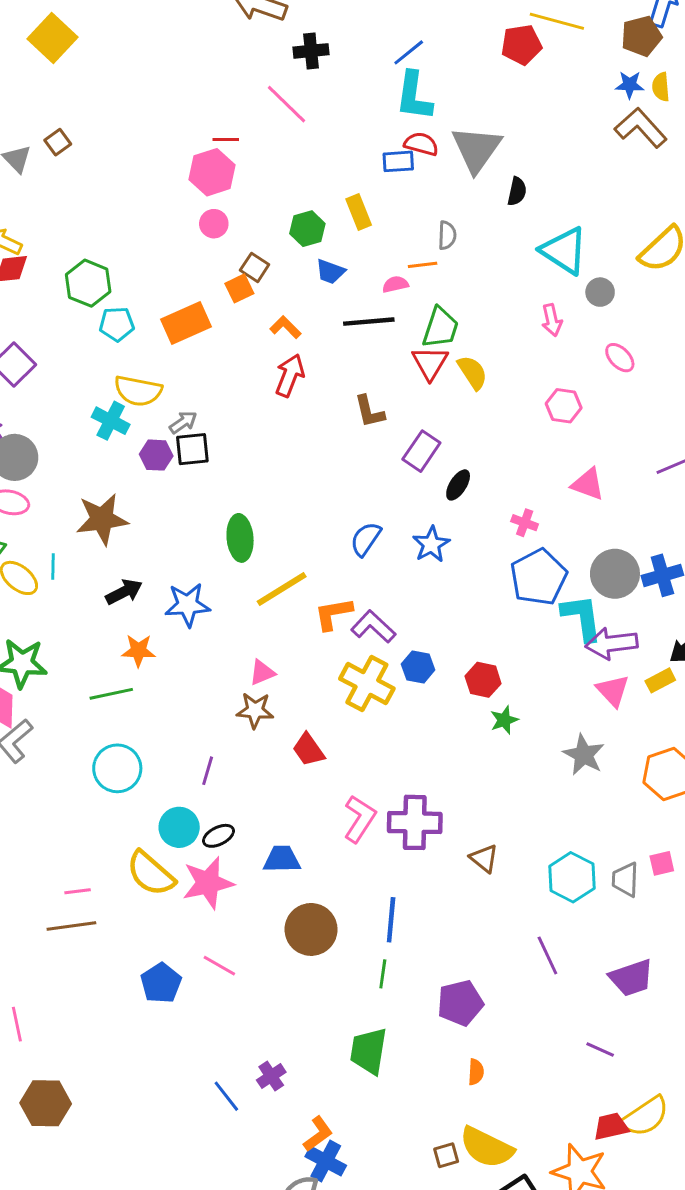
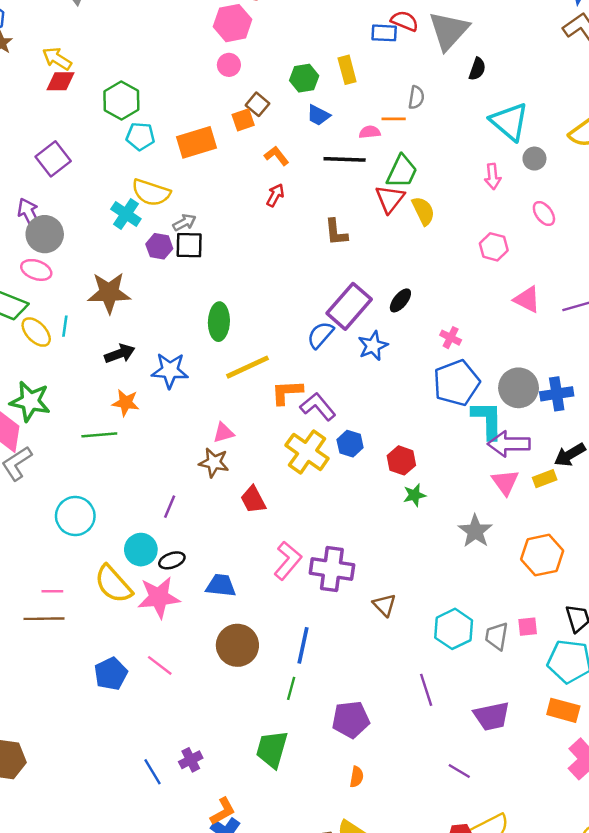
red arrow: (290, 375) -> (275, 195), size x0.7
purple rectangle: (421, 451) -> (349, 306), moved, size x1.4
pink triangle: (588, 484) -> (527, 299), moved
cyan circle: (117, 768) -> (75, 516), moved

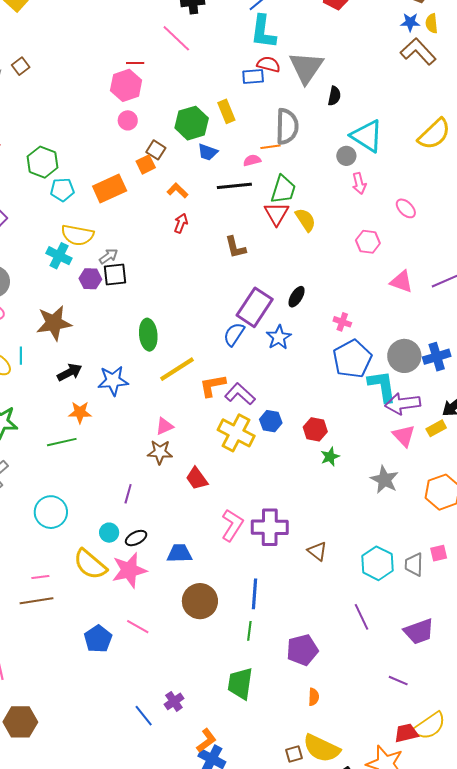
green hexagon: (304, 78) -> (192, 123), size x1.4
gray semicircle: (416, 97) -> (287, 126), size x1.8
gray circle: (534, 159) -> (346, 156), moved
cyan circle: (141, 550) -> (109, 533), size x0.7

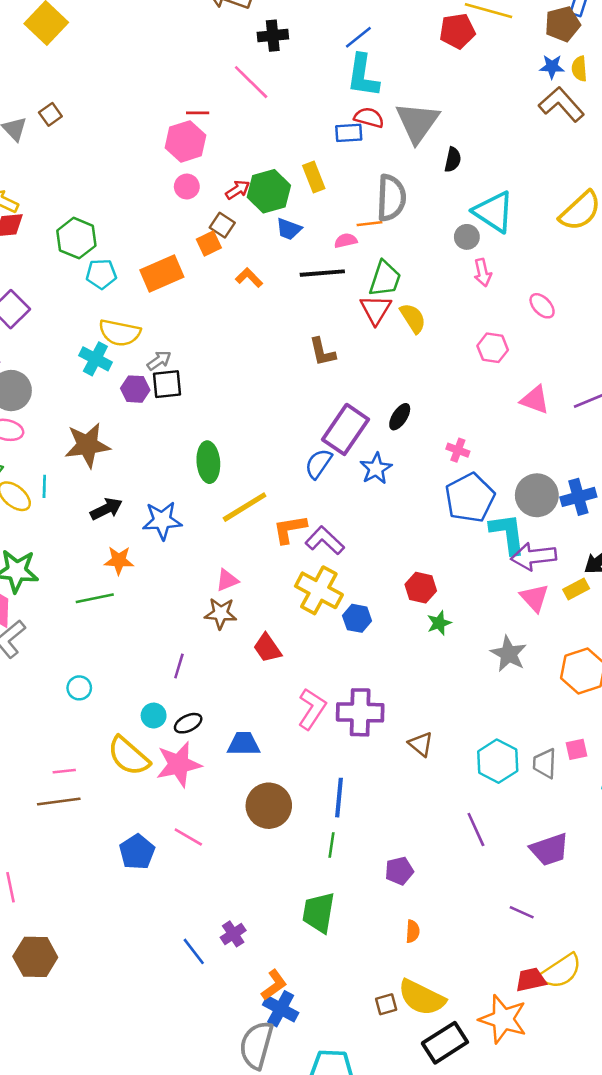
red arrow: (181, 223) -> (238, 190), moved, turned 36
blue hexagon: (271, 421) -> (357, 618), moved
cyan circle: (51, 512) -> (79, 688), size x0.6
purple pentagon: (302, 650) -> (399, 871), size x0.7

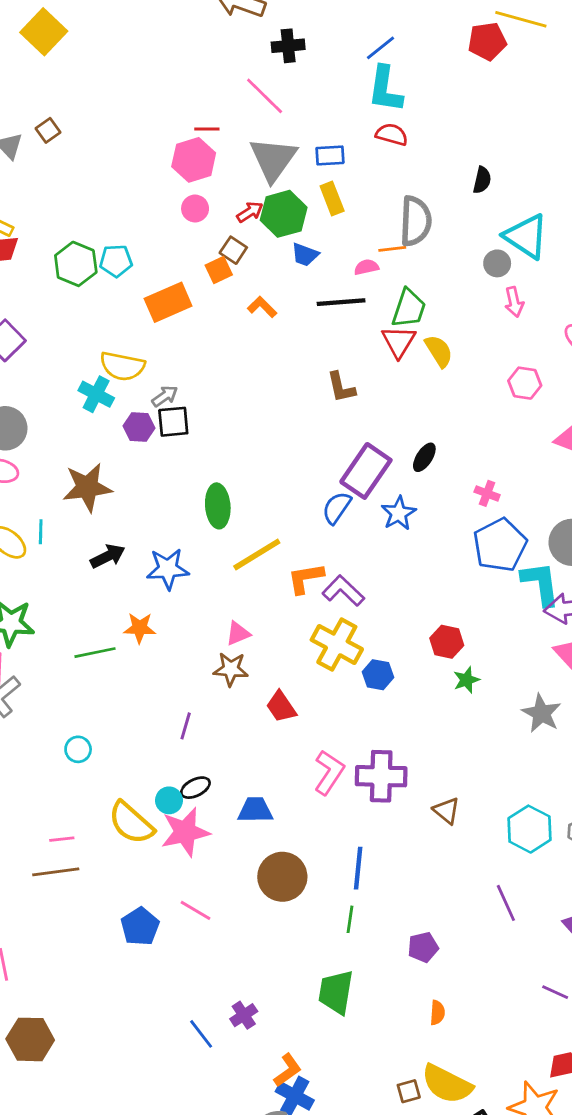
gray triangle: (417, 122) -> (273, 159), moved
blue rectangle: (349, 133) -> (330, 155), moved
cyan pentagon: (101, 274) -> (116, 261), moved
orange star: (119, 560) -> (140, 628), moved
cyan circle: (154, 716) -> (169, 800), moved

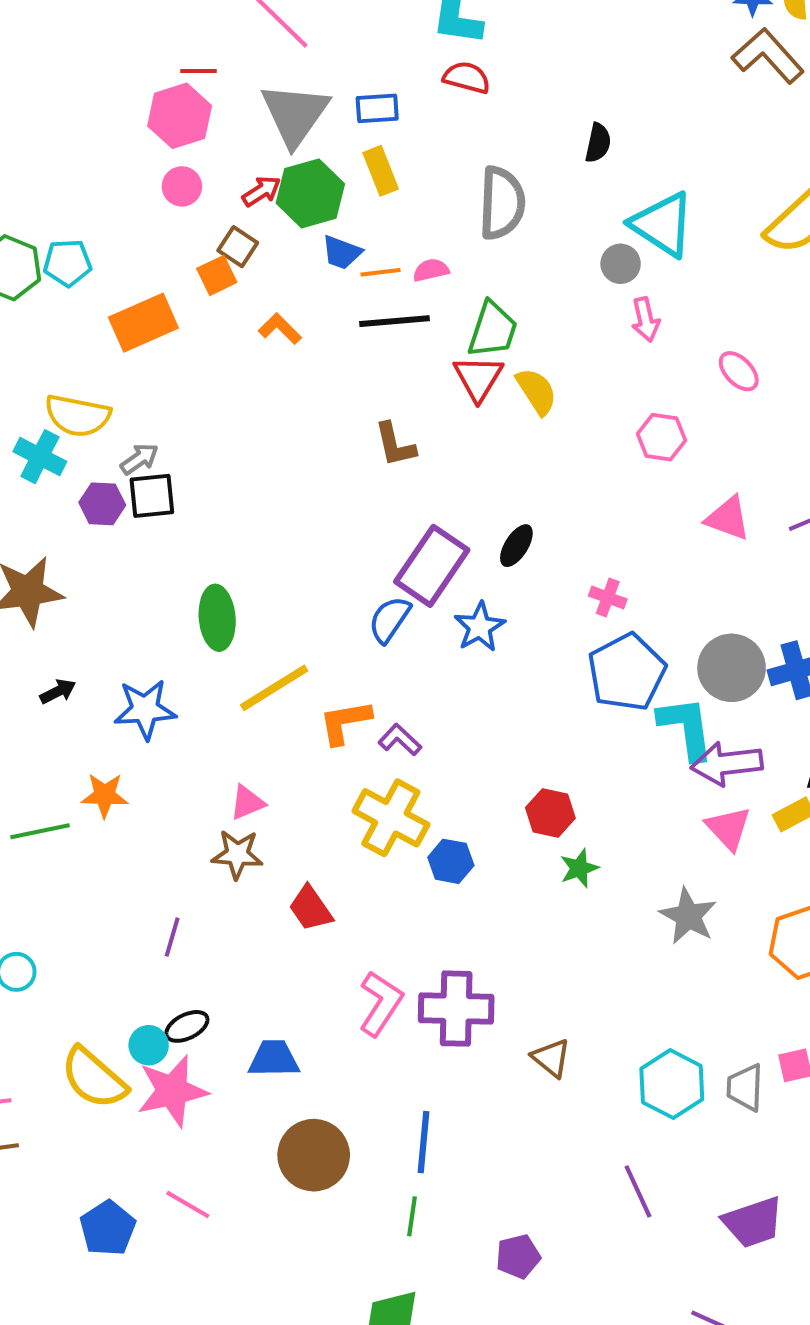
orange line: (392, 249) -> (381, 272), moved
black arrow: (108, 556) -> (58, 691), size x0.7
purple L-shape: (343, 591) -> (400, 740), size x0.7

